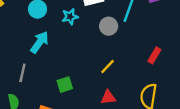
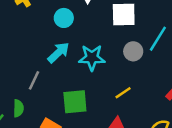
cyan star: (70, 17) -> (92, 58), moved, size x1.5
green square: (65, 85) -> (75, 102), size x1.5

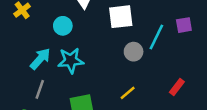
cyan arrow: (58, 53) -> (40, 59), moved
cyan star: (92, 58) -> (71, 60), moved

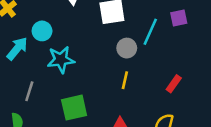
cyan circle: (63, 26) -> (42, 31), moved
cyan arrow: (40, 59) -> (17, 49), moved
yellow line: (128, 93) -> (125, 80), moved, turned -35

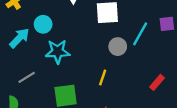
yellow line: (125, 80) -> (103, 78), moved
gray line: (29, 91) -> (27, 77), turned 36

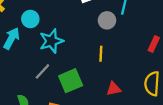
gray line: (27, 77) -> (42, 71), moved

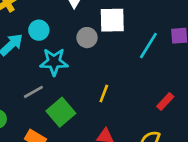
gray circle: (107, 20) -> (87, 38), moved
green square: (71, 81) -> (61, 112), turned -35

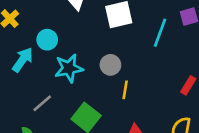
gray circle: (87, 38) -> (110, 65), moved
gray line: (33, 92) -> (42, 103), moved

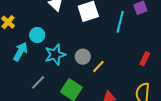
gray circle: (110, 65) -> (83, 57), moved
yellow line: (125, 90) -> (98, 66), turned 40

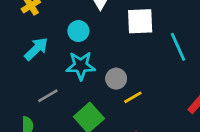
cyan line: (120, 22) -> (178, 47), turned -55
cyan circle: (37, 35) -> (78, 31), moved

